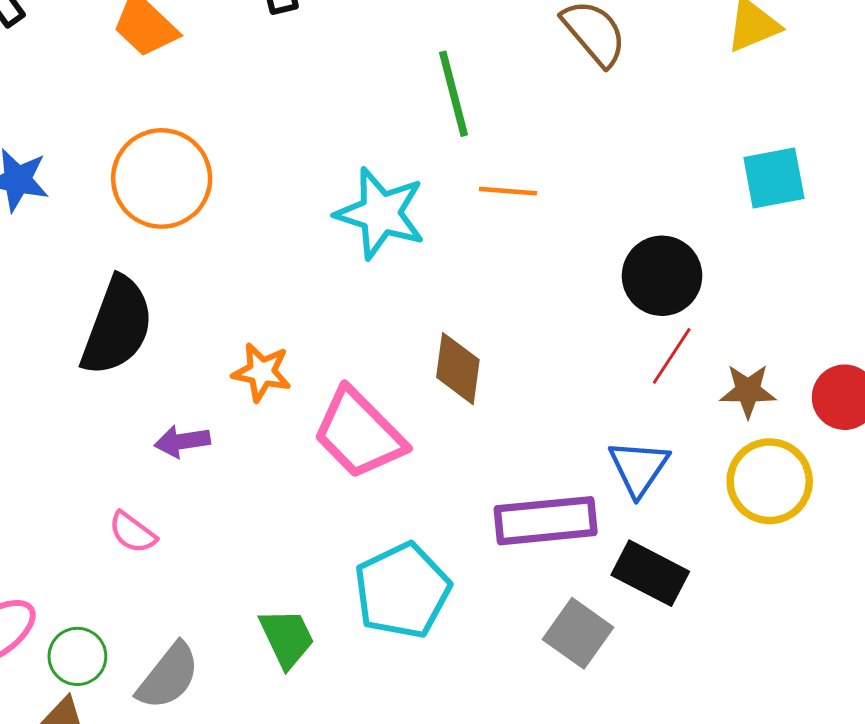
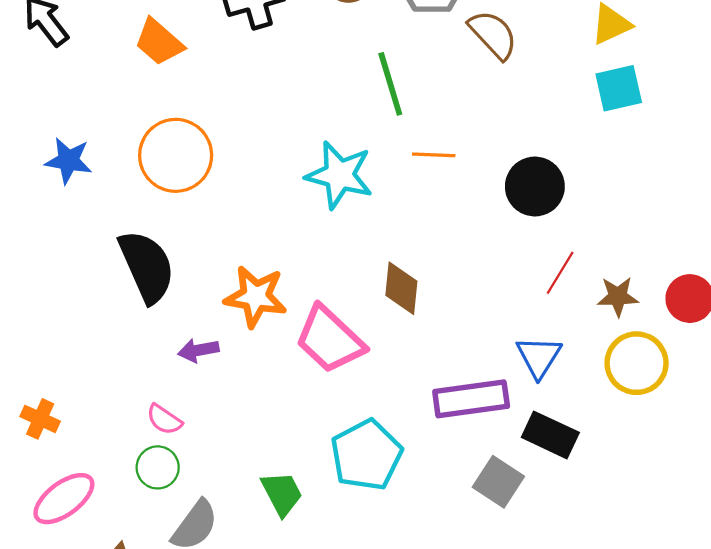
cyan square: (774, 178) -> (619, 88), moved
black circle: (662, 276) -> (535, 186), moved
black semicircle: (117, 326) -> (147, 266), turned -42
orange star: (262, 372) -> (256, 297), size x1.4
green circle: (77, 656) -> (158, 467), moved

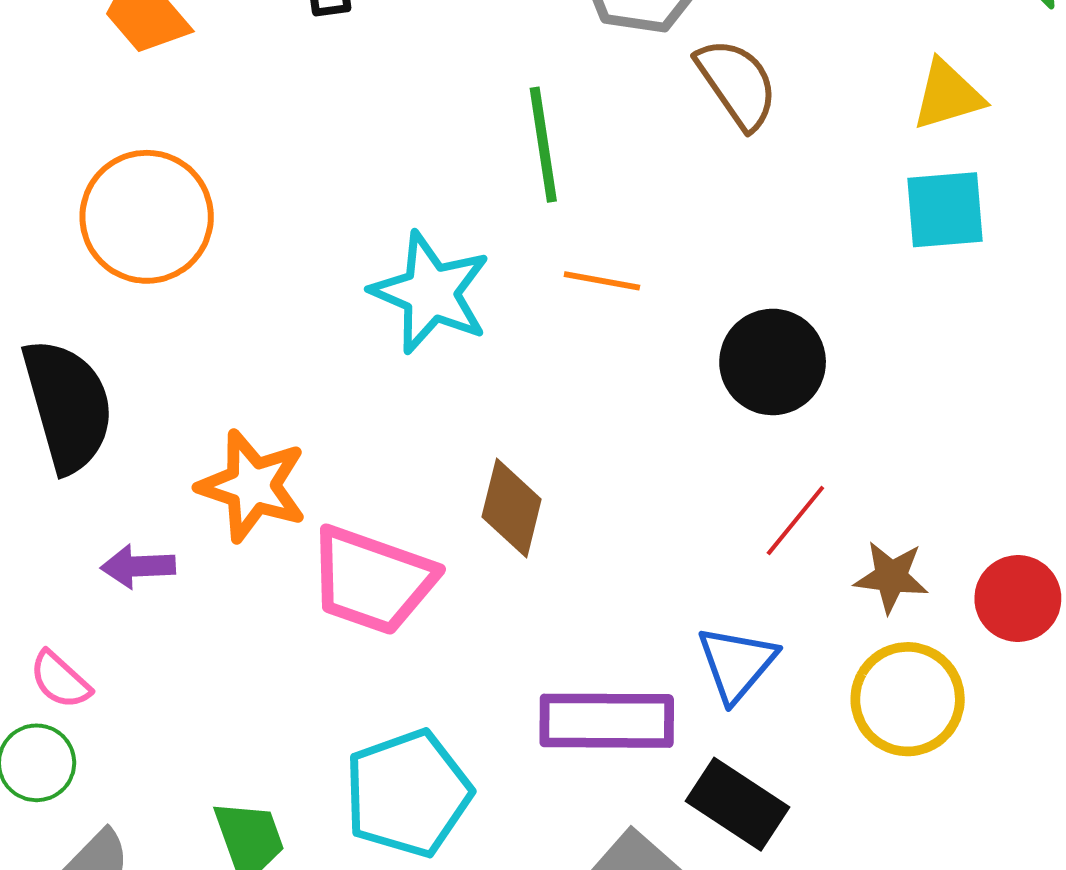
pink trapezoid: (330, 339) -> (372, 580), turned -32

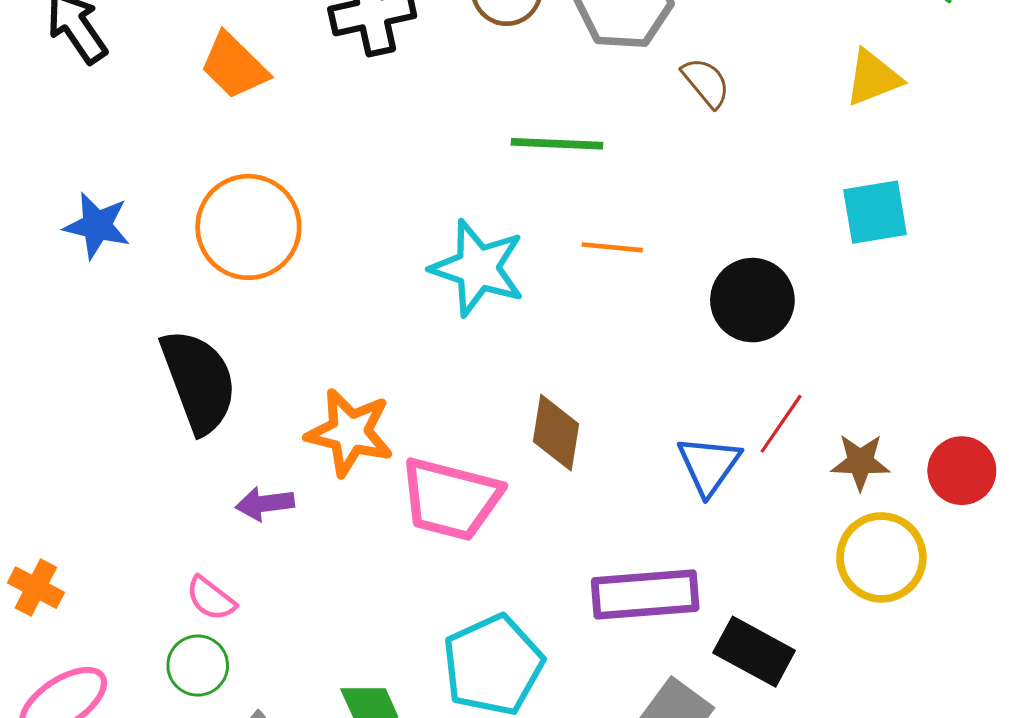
brown semicircle: (737, 84) -> (706, 83), size x0.7
green line: (543, 145) -> (557, 144), turned -74
cyan square: (945, 210) -> (875, 212), moved
blue triangle: (737, 663) -> (709, 465), moved

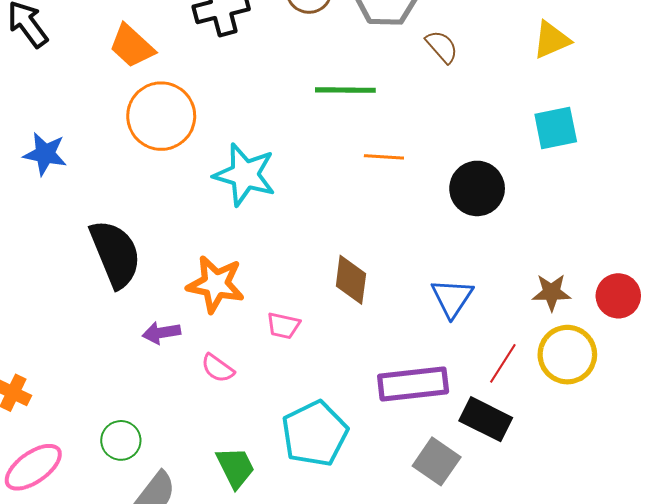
orange circle: (248, 227) -> (161, 116), moved
cyan star: (478, 268) -> (245, 175), moved
red line: (781, 424) -> (503, 363), moved
pink trapezoid: (451, 499) -> (283, 326), size x0.5
pink semicircle: (211, 598) -> (218, 368), moved

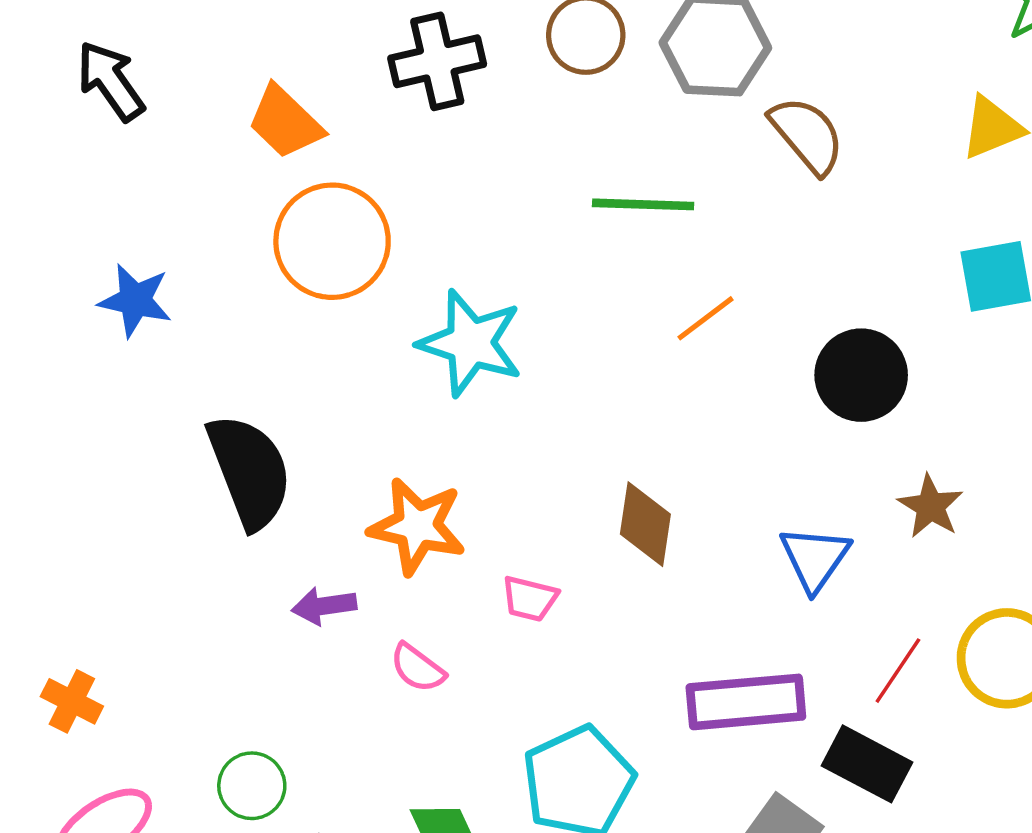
brown semicircle: (442, 47) -> (807, 135), size x1.4
orange line: (384, 157) -> (705, 318), turned -42
brown star: (551, 292) -> (930, 506), moved, turned 30

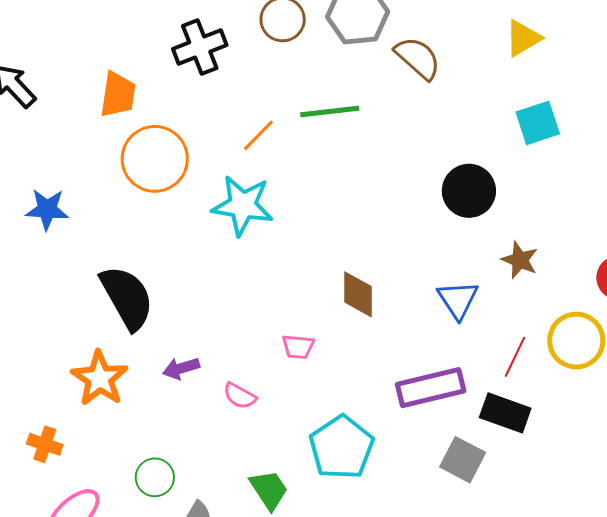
orange trapezoid: (285, 122) -> (118, 95), turned -117
orange line: (705, 318) -> (258, 135), moved
orange star: (417, 526) -> (100, 378), moved, turned 30

